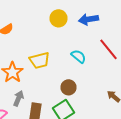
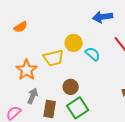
yellow circle: (58, 18) -> (74, 43), moved
brown circle: (68, 87) -> (71, 87), moved

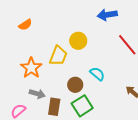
cyan semicircle: (93, 54) -> (97, 74), moved
yellow trapezoid: (54, 58) -> (58, 56), turned -55
gray arrow: (33, 96) -> (37, 94), turned 84

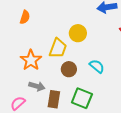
orange semicircle: (25, 25) -> (25, 17), turned -40
brown circle: (75, 85) -> (69, 69), moved
green square: (82, 106) -> (82, 98), turned -35

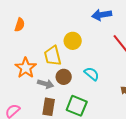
yellow trapezoid: (58, 48) -> (53, 56), turned 145
gray arrow: (37, 86) -> (46, 84), moved

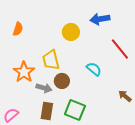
yellow circle: (73, 41) -> (71, 32), moved
cyan semicircle: (92, 74) -> (94, 69), moved

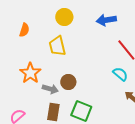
yellow circle: (71, 32) -> (64, 17), moved
yellow trapezoid: (51, 60) -> (57, 46), moved
cyan semicircle: (94, 69) -> (120, 74), moved

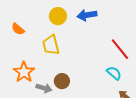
blue arrow: (106, 20) -> (87, 15), moved
orange semicircle: (24, 30) -> (18, 29), turned 112

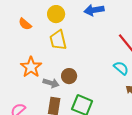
yellow circle: (58, 16) -> (56, 14), moved

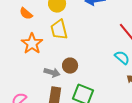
orange star: (31, 67) -> (32, 44), moved

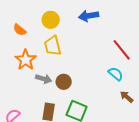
gray arrow: (52, 73) -> (44, 79), moved

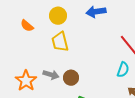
orange star: (26, 60) -> (26, 81), moved
cyan semicircle: (116, 74) -> (123, 70), turned 70

